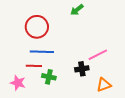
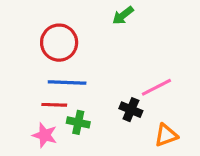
black cross: (82, 69) -> (131, 110), turned 32
pink star: (18, 83) -> (45, 135), moved

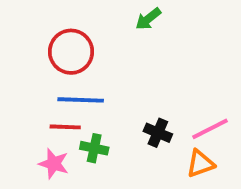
pink line: (156, 87) -> (210, 129), moved

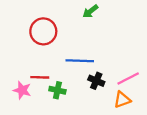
blue line: (81, 100) -> (80, 61), moved
pink star: (54, 164) -> (22, 90), moved

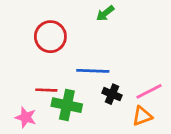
pink star: (22, 90) -> (26, 117), moved
green cross: (57, 90) -> (67, 105), size x1.5

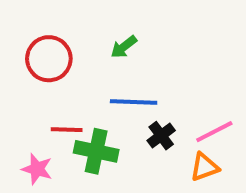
green arrow: (105, 13) -> (124, 47), moved
red circle: (50, 37) -> (49, 59), moved
black cross: (112, 94) -> (161, 136), turned 30

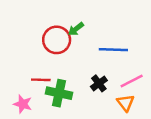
red circle: (49, 59) -> (57, 40), moved
blue line: (134, 102) -> (113, 50), moved
orange triangle: (204, 167) -> (126, 103), turned -48

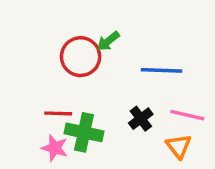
pink line: (132, 81) -> (187, 115), turned 40
pink star: (23, 104) -> (55, 148), moved

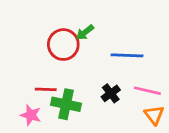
orange triangle: (179, 146) -> (154, 115), moved
pink star: (55, 148) -> (31, 115), moved

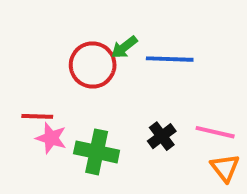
blue line: (127, 55) -> (170, 59), moved
red line: (46, 89) -> (37, 116), moved
pink star: (31, 115) -> (51, 138), moved

